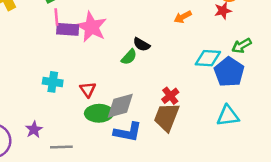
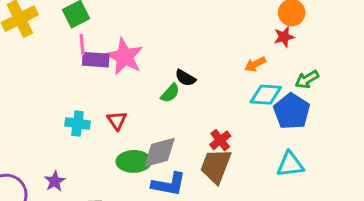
orange arrow: (183, 17) -> (255, 64), moved
red triangle: (88, 89) -> (117, 120), moved

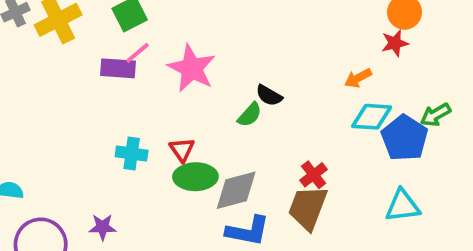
pink line: (82, 44) -> (137, 53), turned 55
purple rectangle: (96, 60) -> (118, 68), moved
green arrow: (307, 79) -> (435, 115), moved
green ellipse: (134, 161) -> (195, 177), moved
purple star: (55, 181) -> (103, 227), turned 30

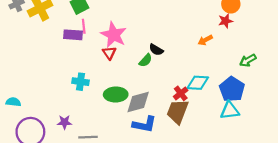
pink line: (137, 53) -> (84, 26), turned -56
cyan diamond: (372, 117) -> (198, 83), moved
blue pentagon: (405, 138) -> (232, 89), moved
red triangle: (182, 150) -> (109, 53), moved

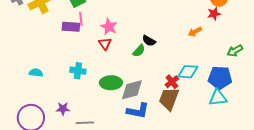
pink star: (114, 35) -> (109, 27), size x0.7
blue pentagon: (232, 89) -> (220, 78), turned -30
cyan semicircle: (13, 102) -> (36, 73), moved

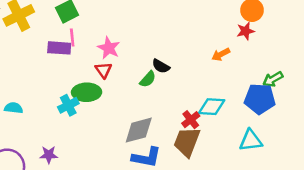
cyan cross: (78, 71) -> (68, 105), turned -35
blue pentagon: (220, 78) -> (260, 99), moved
green ellipse: (111, 83) -> (87, 92), moved

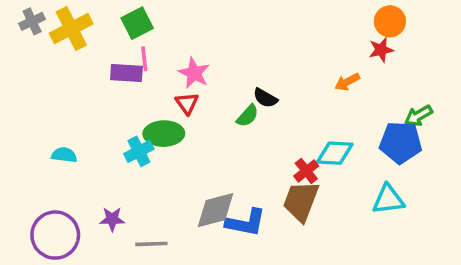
gray diamond: (139, 130) -> (215, 210), moved

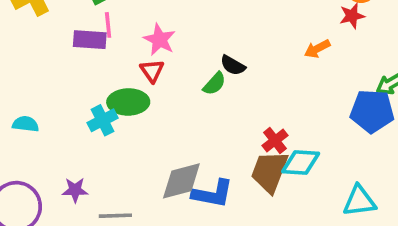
cyan diamond: (335, 153) -> (301, 163), moved
cyan triangle: (388, 199) -> (359, 201), moved

